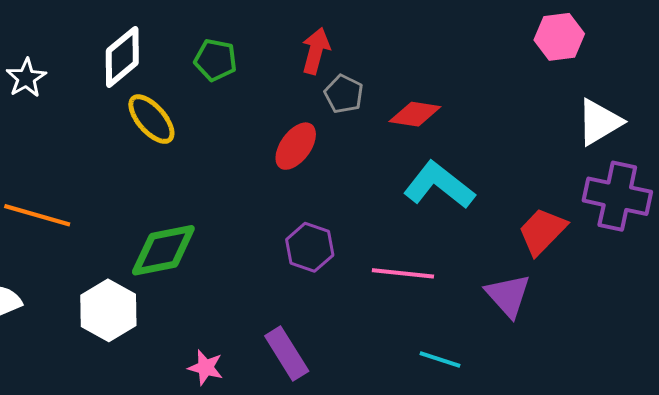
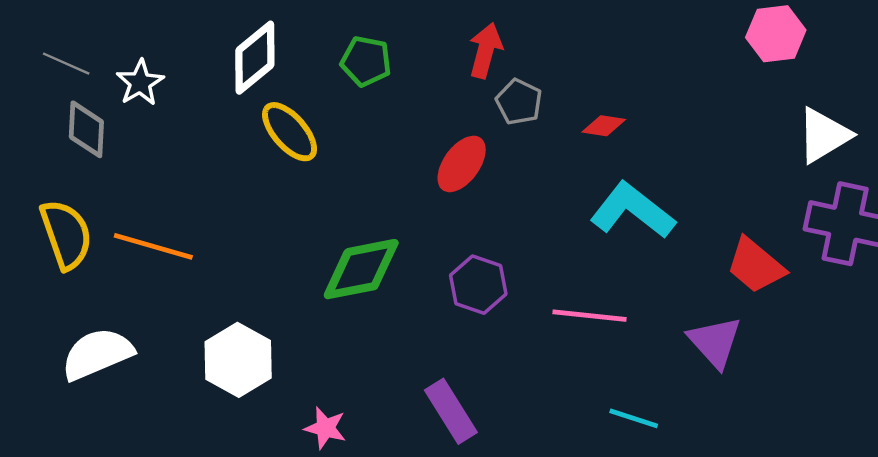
red diamond: (415, 114) -> (604, 126), size x0.7
red trapezoid: (542, 231) -> (756, 266), turned -94
green diamond: (163, 250) -> (361, 269), moved
pink star: (206, 368) -> (325, 428), moved

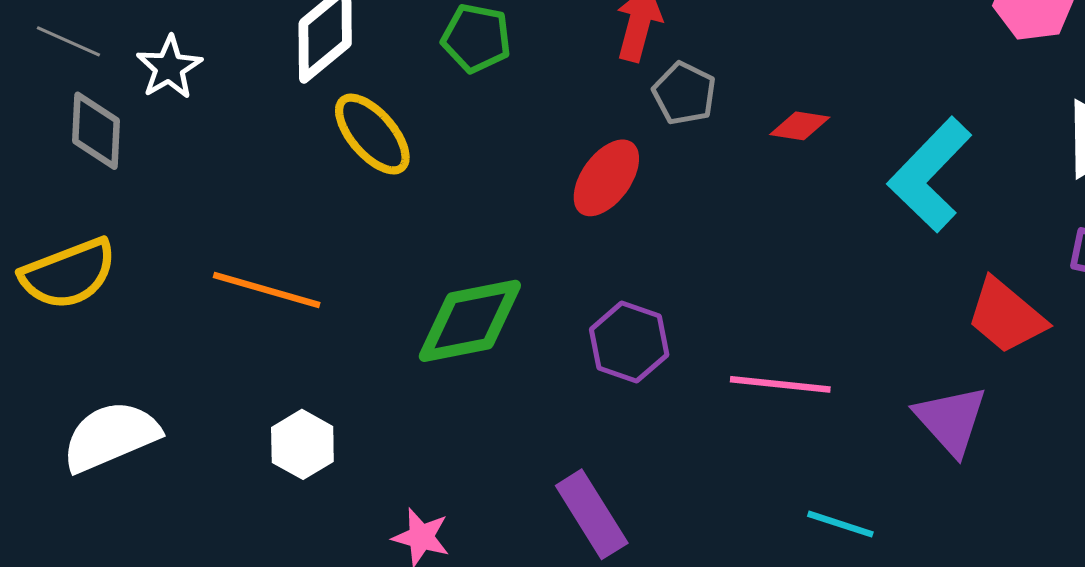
cyan L-shape: (632, 211) -> (930, 175), moved, turned -84
yellow semicircle: (66, 234) -> (68, 274), turned 88
orange line: (153, 246) -> (267, 290), moved
white hexagon: (238, 360) -> (302, 444), size x0.7

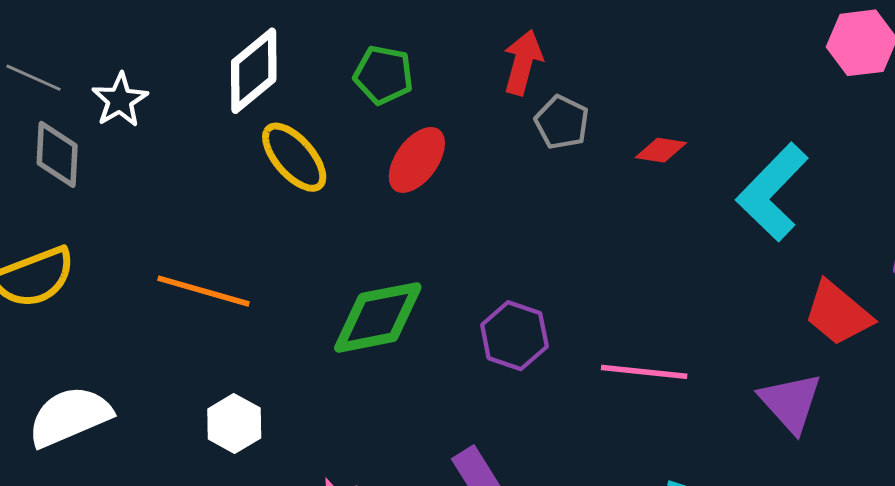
red ellipse: (606, 178) -> (417, 160), moved

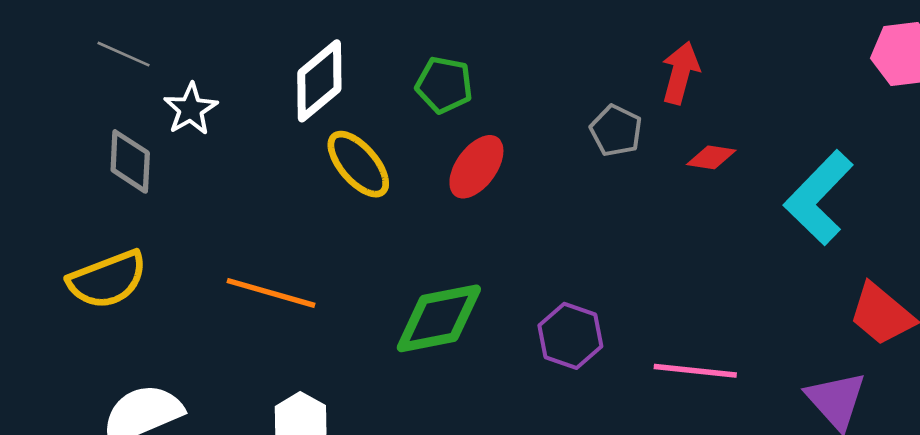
red arrow: (523, 62) -> (680, 73), moved
gray line: (33, 78) -> (123, 54), moved

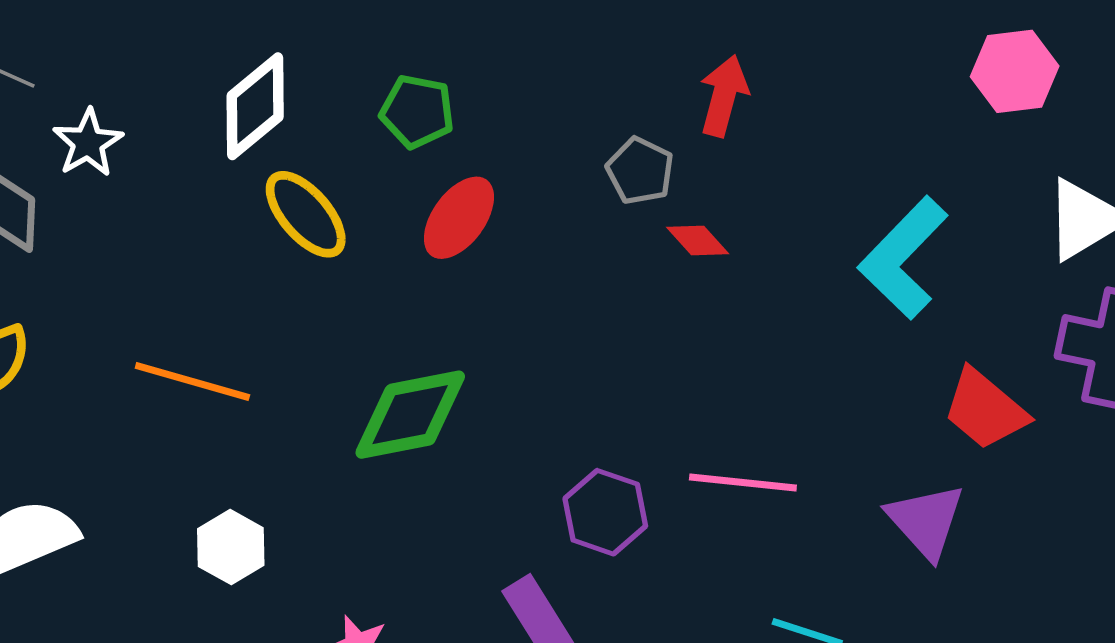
red diamond: (711, 157) -> (698, 240), moved, turned 39
purple hexagon: (570, 336) -> (605, 512), moved

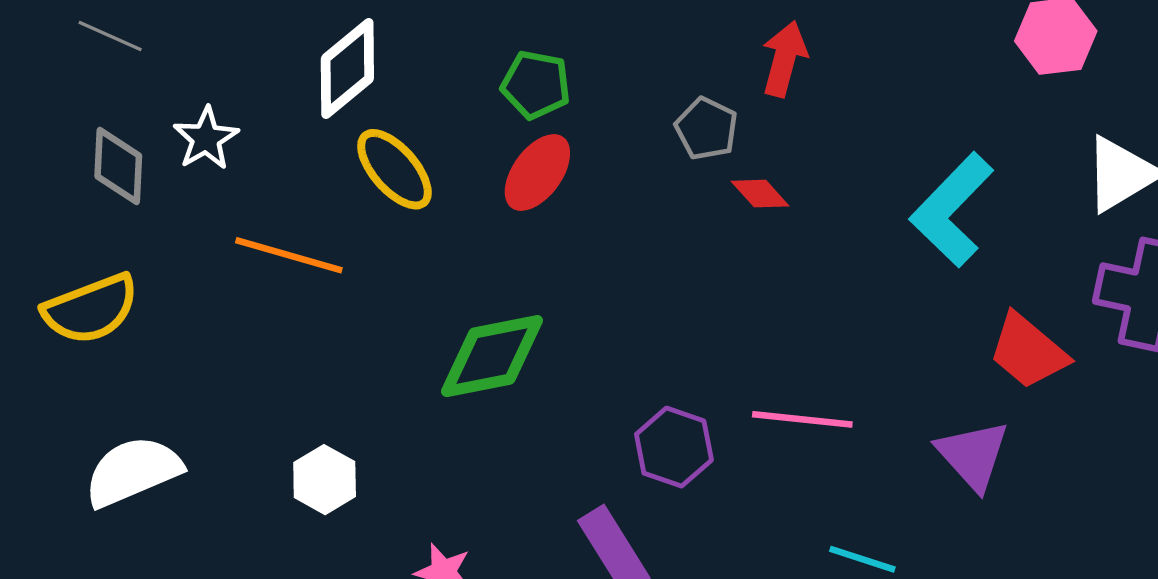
green pentagon: (417, 111) -> (536, 85), moved
white star: (88, 143) -> (206, 138), moved
orange line: (192, 382) -> (289, 255), moved

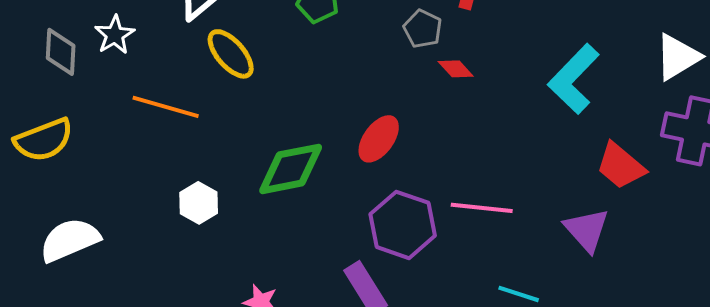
red ellipse: (537, 172) -> (379, 139), moved
purple hexagon: (674, 447) -> (403, 225), size x1.4
white hexagon: (325, 480) -> (199, 203), moved

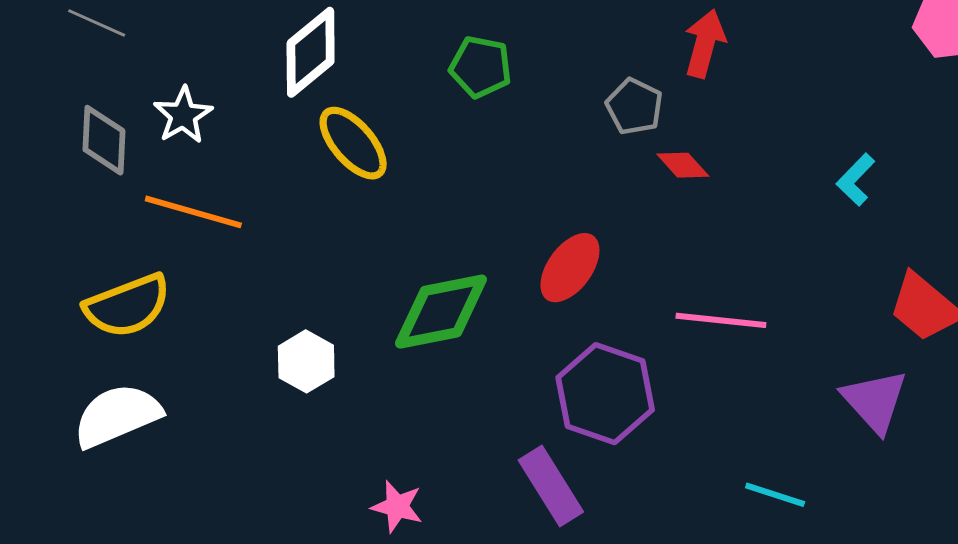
cyan L-shape: (574, 79) -> (856, 180), size x0.5
orange line: (166, 107) -> (193, 212), moved
yellow semicircle: (44, 140) -> (127, 306), moved
pink line: (482, 208) -> (721, 320), moved

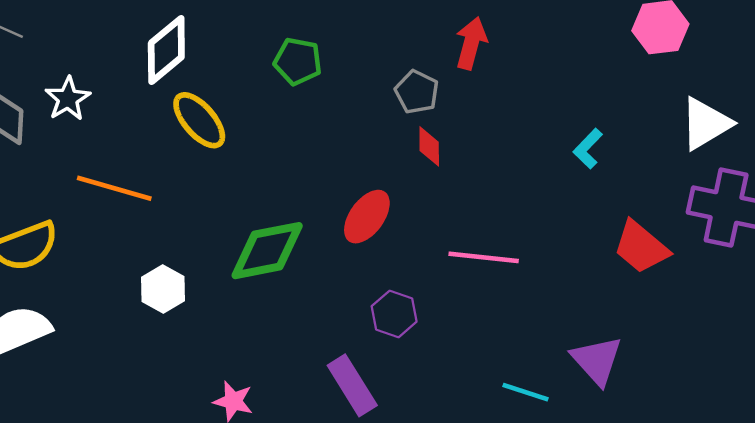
red diamond: (683, 165) -> (429, 146), moved, turned 42
orange line: (193, 212) -> (114, 188), moved
purple hexagon: (605, 394) -> (394, 314), size x0.6
purple triangle: (875, 401) -> (597, 360), moved

